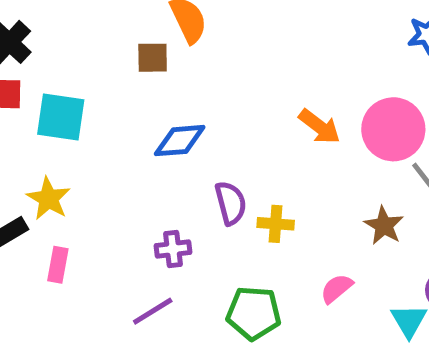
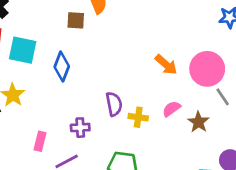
blue diamond: (180, 141) -> (62, 67), moved, turned -68
pink rectangle: (58, 265) -> (40, 141), moved
pink semicircle: (337, 288) -> (171, 109), moved

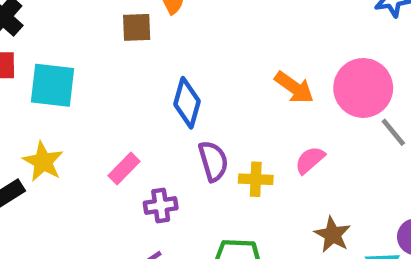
blue diamond: (62, 67) -> (187, 103), moved
brown star: (198, 122) -> (333, 235), moved
pink rectangle: (40, 141) -> (124, 168), moved, turned 36

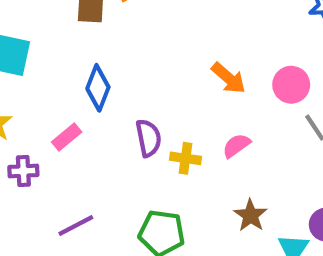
pink circle: (363, 88) -> (291, 85), size x0.7
blue diamond: (187, 103) -> (98, 88), moved
purple cross: (161, 205) -> (23, 171), moved

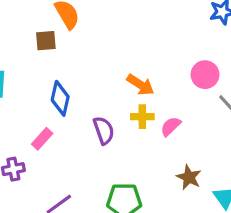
orange arrow: (228, 78) -> (140, 85), moved
yellow cross: (186, 158) -> (142, 117), moved

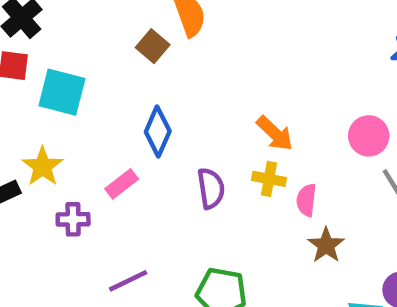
brown square: (46, 41) -> (153, 46), turned 35
pink semicircle: (171, 126) -> (306, 200), turned -50
brown star: (189, 177) -> (326, 245), moved

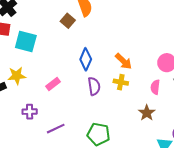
blue diamond: (158, 131) -> (86, 59), moved
yellow star: (43, 166) -> (17, 76), turned 30
pink semicircle: (306, 200) -> (155, 87), moved
purple cross: (73, 219) -> (30, 112), moved

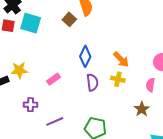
cyan square: (26, 42) -> (31, 23), moved

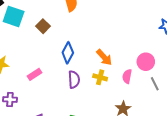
brown square: (69, 19) -> (43, 26), moved
pink semicircle: (150, 85) -> (127, 76), moved

